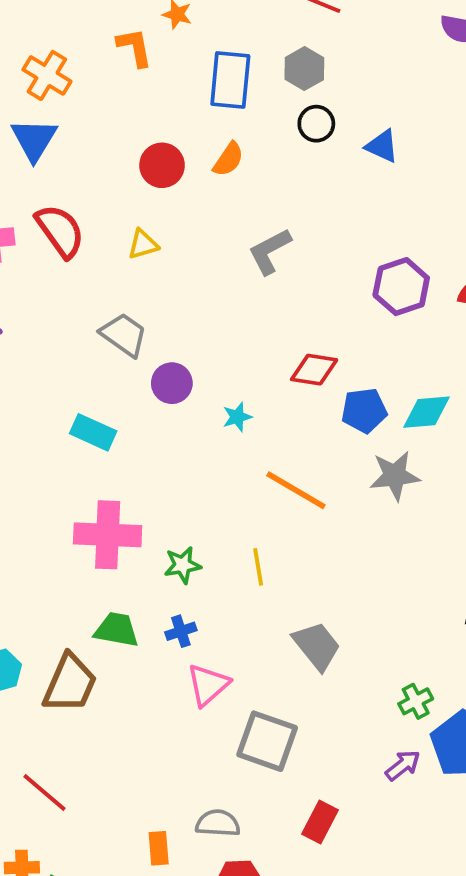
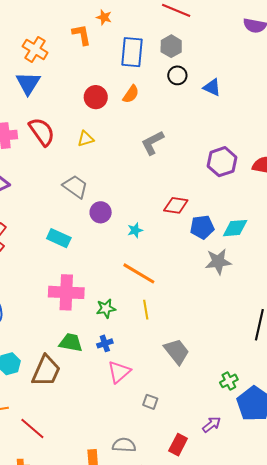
orange line: (296, 490) -> (139, 273), moved
gray square: (267, 741) -> (150, 402), size x0.5
purple arrow: (403, 765) -> (212, 424), moved

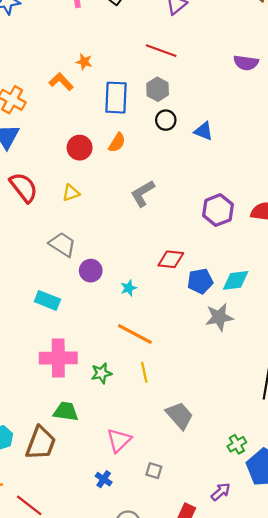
orange L-shape: (81, 35) -> (61, 82), turned -30
blue cross: (105, 343) -> (104, 479), moved, turned -35

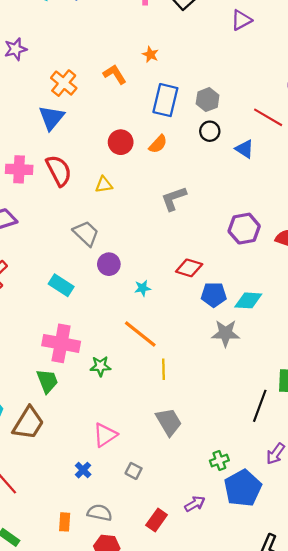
red line: (161, 51) -> (268, 117), moved
orange star: (84, 62) -> (150, 54), moved
yellow line: (144, 372) -> (163, 369), moved
green trapezoid: (66, 411) -> (47, 381), moved, turned 50

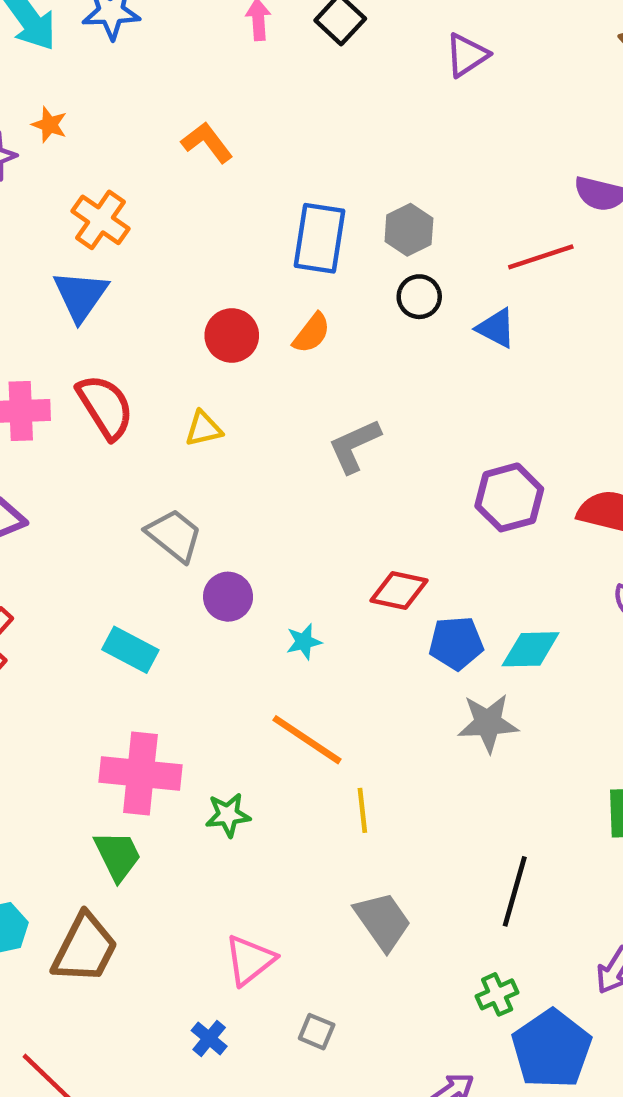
orange star: (150, 54) -> (49, 125), moved
orange L-shape: (115, 74) -> (207, 142), moved
red line: (268, 117) -> (541, 257), turned -44
black line: (260, 406) -> (515, 891), moved

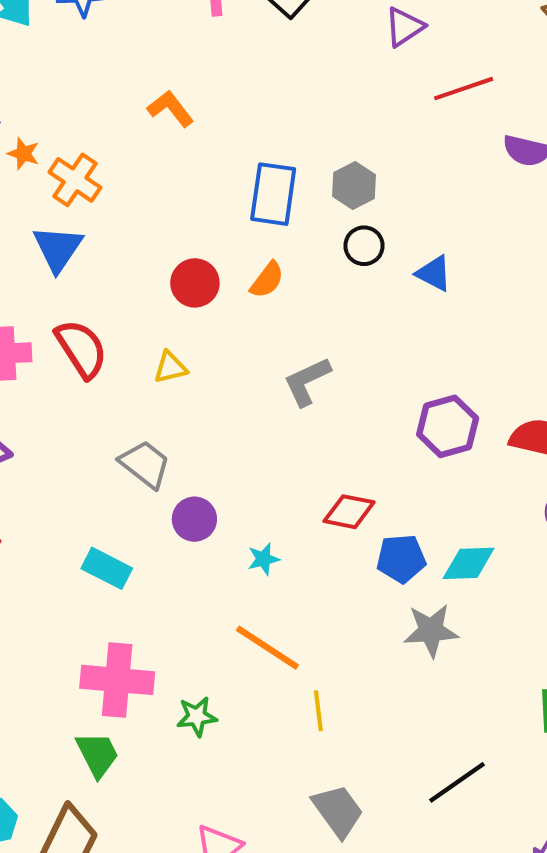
orange star: (49, 125) -> (23, 154), moved
red line: (541, 257) -> (464, 89), moved
black line: (515, 891) -> (457, 782), turned 40

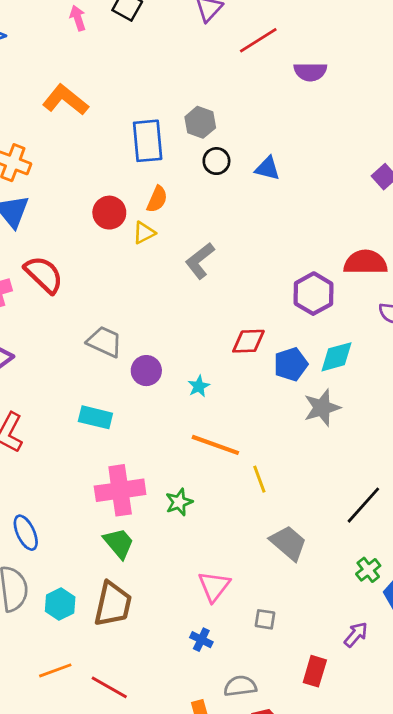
orange L-shape: (170, 109) -> (65, 100), size x1.4
yellow triangle: (170, 367) -> (144, 233), moved
purple hexagon: (448, 426) -> (313, 294), moved

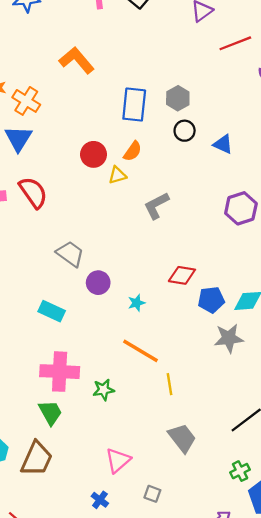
purple hexagon: (313, 294) -> (241, 208), moved

